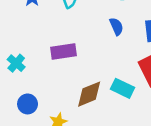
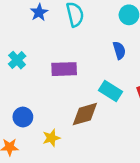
cyan cross: (16, 63) -> (17, 60), moved
cyan rectangle: (123, 88) -> (111, 91), moved

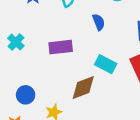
blue semicircle: (119, 50) -> (99, 22), moved

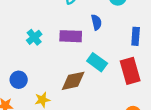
cyan cross: (16, 42) -> (34, 37), moved
purple rectangle: (61, 47) -> (71, 36), moved

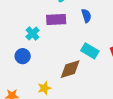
purple rectangle: (71, 36) -> (56, 19), moved
blue circle: (19, 80) -> (23, 56), moved

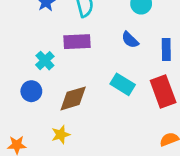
blue semicircle: (86, 16) -> (130, 40), moved, turned 152
brown diamond: (70, 69) -> (73, 98), moved

